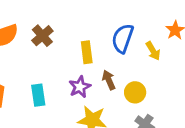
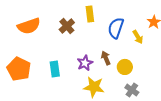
brown cross: (42, 36) -> (67, 26), moved
yellow rectangle: (87, 52) -> (90, 14), moved

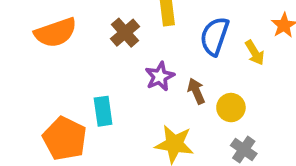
purple star: (85, 63) -> (160, 76), moved
orange pentagon: (19, 69) -> (65, 139), moved

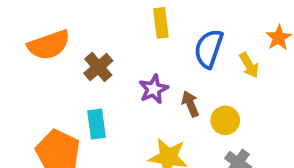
brown cross: (125, 33) -> (98, 67), moved

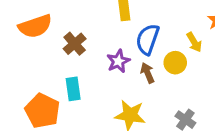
blue semicircle: (209, 49) -> (148, 39), moved
yellow circle: (225, 120) -> (175, 63), moved

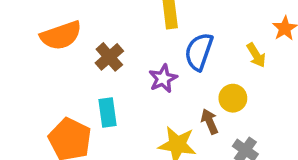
yellow circle: (175, 63) -> (233, 98), moved
brown arrow: (148, 73) -> (210, 121), moved

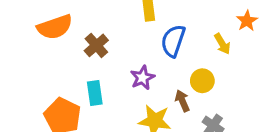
purple star: (163, 78) -> (142, 78), moved

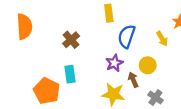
orange semicircle: (55, 27) -> (24, 26), moved, turned -75
purple star: (142, 78) -> (114, 63), moved

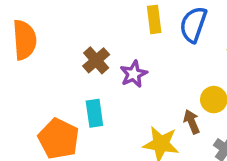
blue semicircle: (127, 36) -> (193, 25), moved
purple star: (114, 63) -> (134, 74), moved

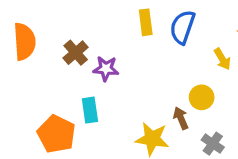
brown cross: (96, 60) -> (76, 53), moved
purple star: (134, 74) -> (106, 69), moved, turned 30

